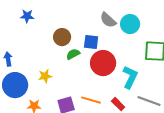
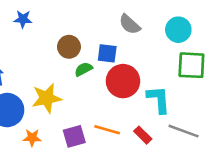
cyan circle: (130, 24) -> (178, 30), moved
yellow star: (45, 76) -> (47, 98), size x1.6
cyan L-shape: (130, 77) -> (159, 99), turned -30

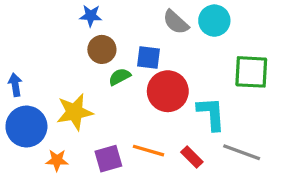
blue star: (23, 19) -> (91, 16), moved
cyan circle: (178, 30) -> (214, 21), moved

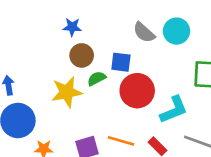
yellow star: (75, 112) -> (67, 92), moved
cyan L-shape: (211, 114) -> (174, 110), turned 72

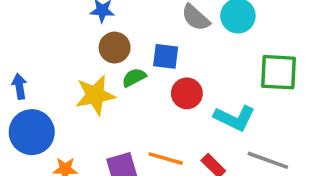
red circle: (137, 91) -> (187, 93), size x0.7
cyan L-shape: (174, 110) -> (234, 118), turned 48

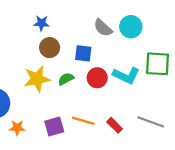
green semicircle: (134, 77) -> (66, 79), moved
cyan L-shape: (234, 118) -> (126, 75), moved

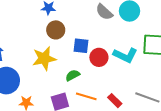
blue square: (83, 53) -> (81, 46), moved
green semicircle: (66, 79) -> (73, 75), moved

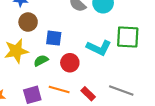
red circle: (99, 57) -> (70, 63), moved
green semicircle: (73, 75) -> (41, 61), moved

